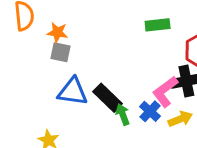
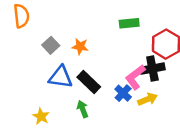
orange star: (57, 32) -> (80, 47), moved
gray square: (61, 52) -> (51, 45), turned 35
green arrow: (123, 114) -> (83, 109), moved

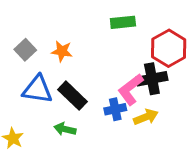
blue cross: (123, 93) -> (115, 109), turned 35
green arrow: (83, 109) -> (65, 129), turned -56

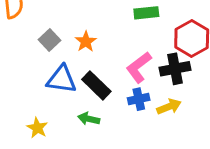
orange star: (62, 51) -> (86, 42), turned 30
pink L-shape: (131, 89) -> (139, 67), moved

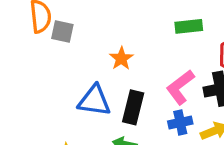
gray square: (49, 40) -> (62, 32), moved, turned -35
black rectangle: (96, 85) -> (133, 107), turned 60

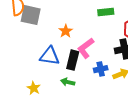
gray square: (62, 32) -> (31, 15), size x1.5
pink L-shape: (180, 87) -> (86, 48), moved

